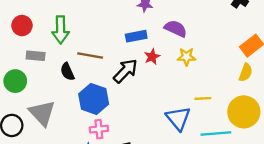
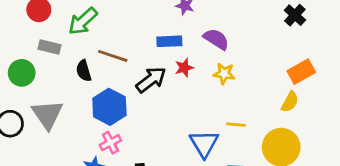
green arrow: (61, 30) -> (83, 21), turned 40
pink cross: (99, 129) -> (110, 143), turned -30

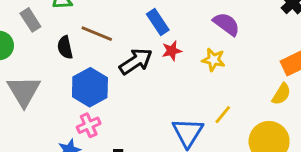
purple semicircle: (216, 39) -> (226, 24), moved
blue rectangle: (169, 41) -> (158, 22), turned 55
gray rectangle: (49, 47) -> (30, 20), turned 40
yellow line: (236, 125) -> (223, 115), turned -60

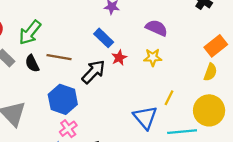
black semicircle: (65, 47) -> (32, 63), moved

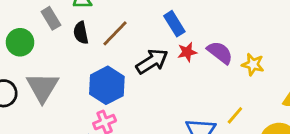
purple semicircle: (156, 28) -> (220, 53), moved
brown line: (59, 57) -> (115, 33), turned -70
yellow star: (153, 57) -> (253, 64), moved

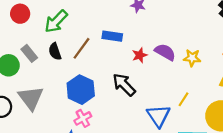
gray rectangle: (51, 18) -> (29, 53), moved
blue rectangle: (174, 24) -> (112, 36), moved, turned -42
black arrow: (152, 61) -> (124, 85), moved, turned -95

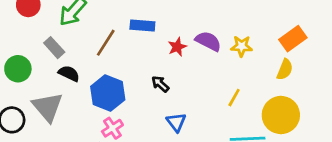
black semicircle: (55, 51) -> (69, 73), moved, turned 138
gray rectangle: (29, 53) -> (54, 48), moved
black arrow: (124, 85) -> (160, 84), size x0.6
blue triangle: (158, 116) -> (176, 122), moved, size x0.7

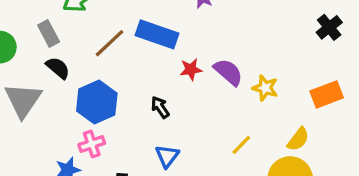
blue rectangle: (142, 25) -> (157, 34), size x1.4
yellow semicircle: (285, 70) -> (298, 139), moved

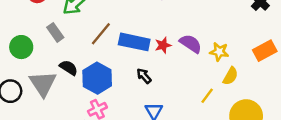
blue rectangle: (157, 34) -> (134, 42), moved
black semicircle: (58, 68) -> (69, 68), moved
yellow semicircle: (298, 139) -> (230, 76), moved

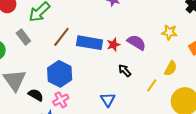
yellow star: (219, 52) -> (169, 32), moved
black semicircle: (69, 68) -> (36, 95), moved
black arrow: (144, 76) -> (125, 71), moved

